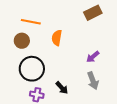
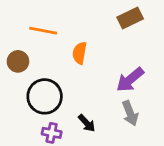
brown circle: (22, 41) -> (18, 61), moved
purple arrow: (93, 57) -> (130, 80), size x1.5

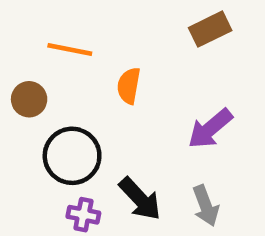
gray arrow: (130, 113) -> (206, 206), moved
black arrow: (87, 123) -> (140, 199), size x1.5

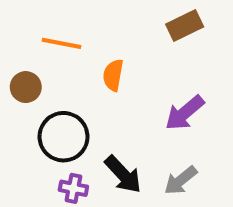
gray arrow: (206, 206) -> (181, 180), turned 72

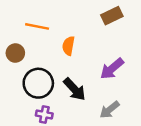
black arrow: (123, 174) -> (74, 89), moved

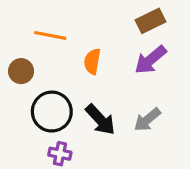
purple arrow: (112, 69) -> (151, 60), moved
gray arrow: (109, 110) -> (147, 120), moved

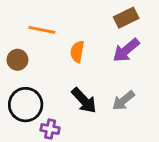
black circle: (52, 112) -> (26, 105), moved

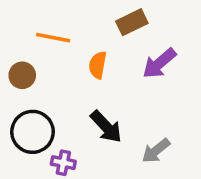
brown rectangle: (126, 18) -> (132, 22), moved
gray arrow: (123, 100) -> (156, 151), moved

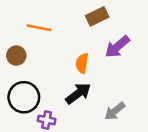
orange semicircle: (98, 65) -> (82, 63), moved
black arrow: (106, 127) -> (78, 93), turned -84

